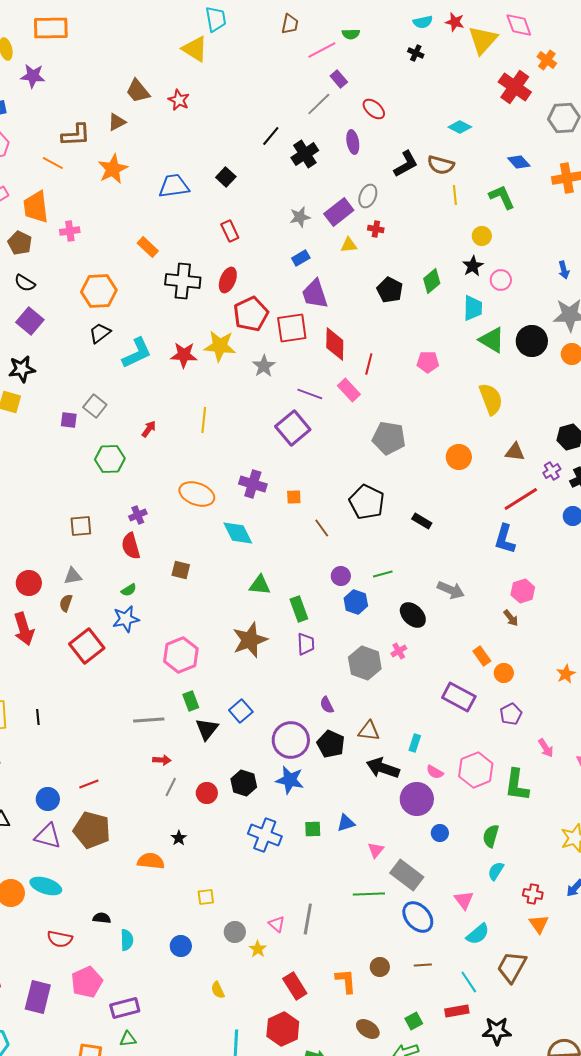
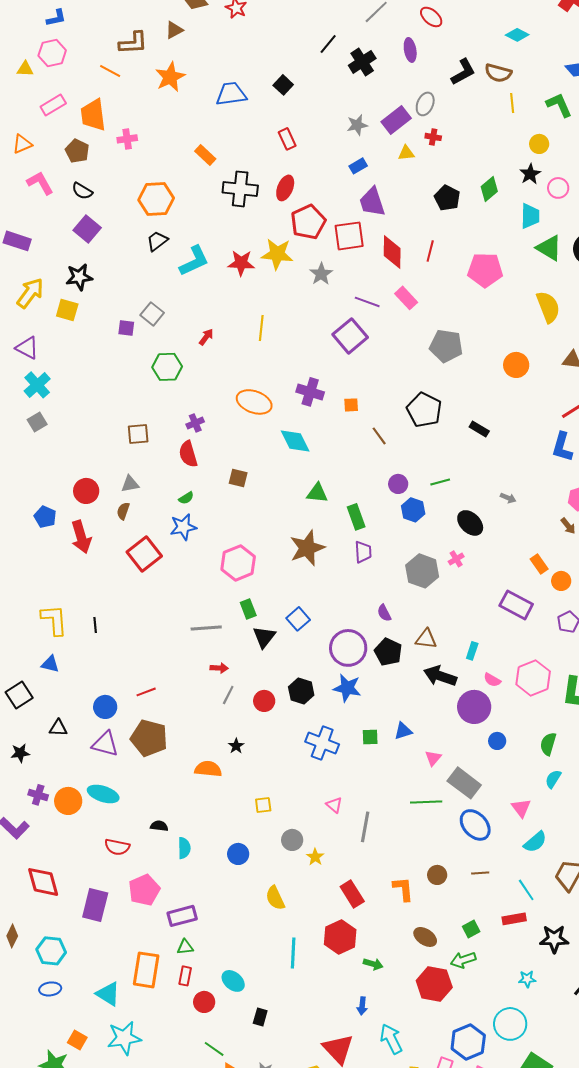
pink pentagon: (428, 362) -> (485, 270), size x1.6
red line: (369, 364) -> (430, 251), moved
gray arrow: (451, 590) -> (508, 498), size x0.6
pink triangle: (277, 924) -> (334, 805), moved
yellow semicircle: (218, 990) -> (275, 898), size x1.4

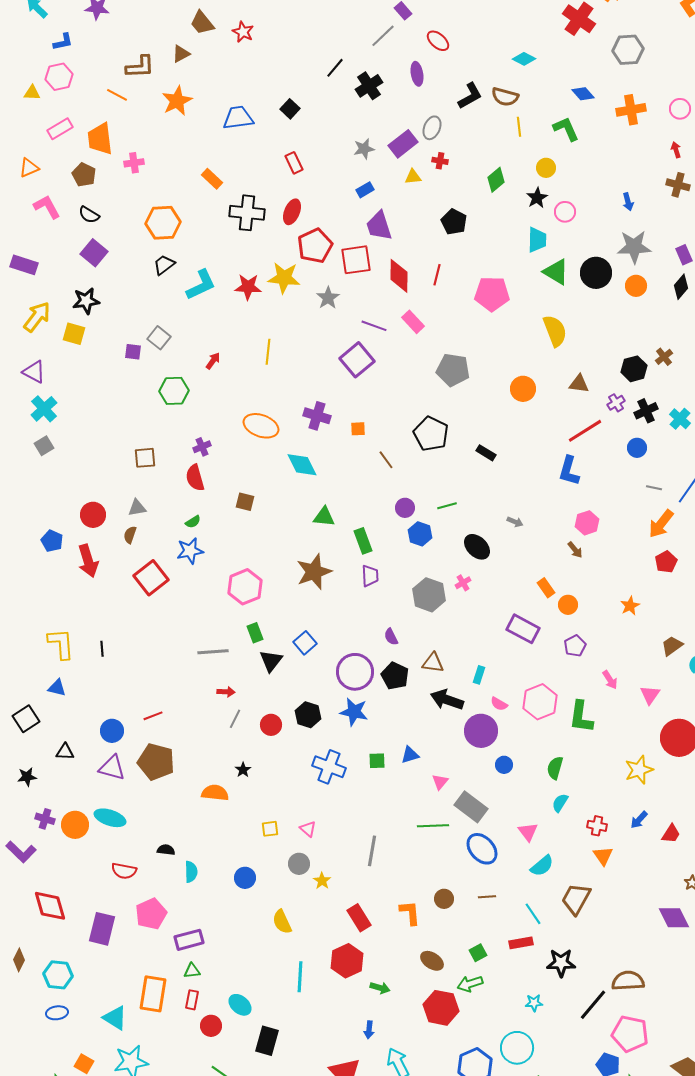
green diamond: (489, 189) -> (496, 180), moved
pink triangle: (334, 805) -> (308, 829), moved
black rectangle: (260, 1017) -> (267, 1041), size x1.6

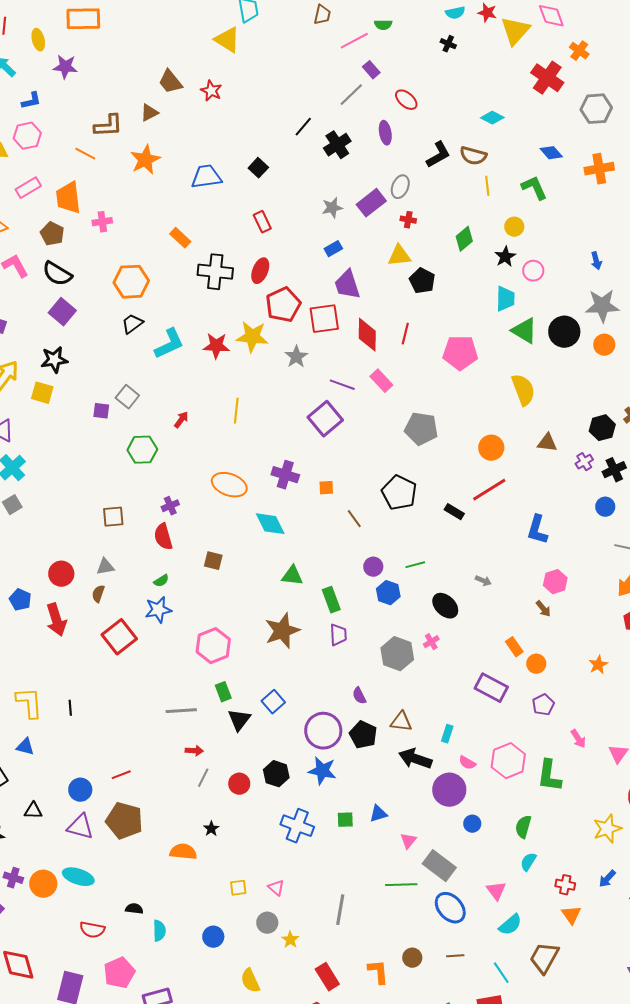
yellow triangle: (413, 177) -> (399, 256), moved, size x1.4
black semicircle: (89, 215) -> (57, 274), size x1.4
red line: (585, 431) -> (489, 490), moved

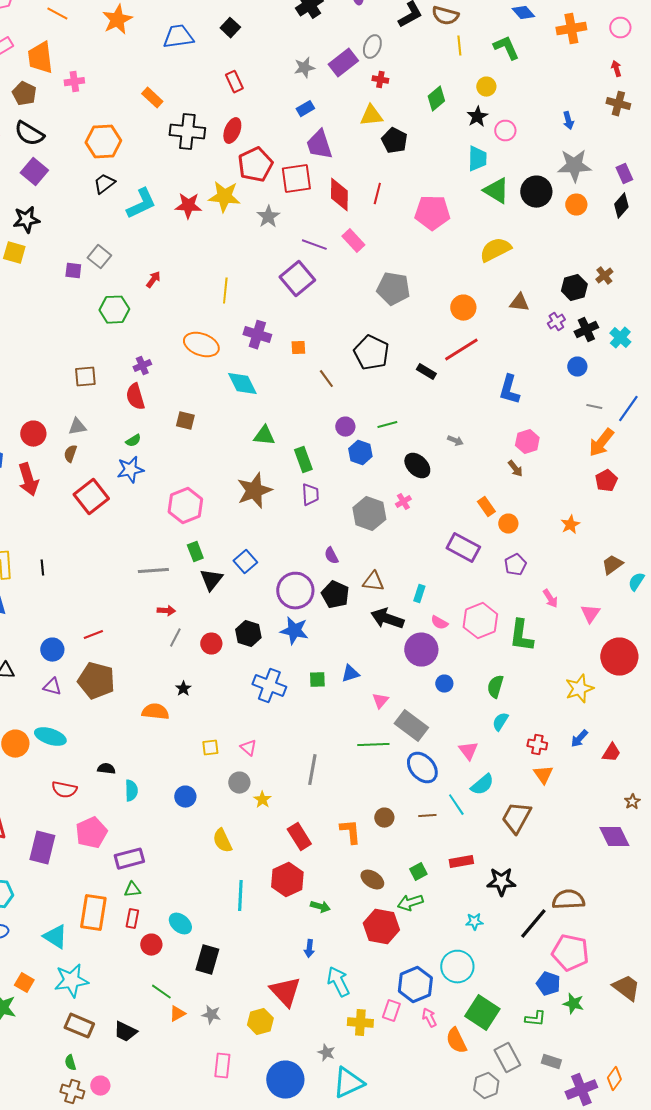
yellow semicircle: (523, 390) -> (495, 250), turned -96
yellow line: (236, 411) -> (225, 291), moved
purple triangle: (80, 827) -> (52, 687), size x0.7
cyan line: (501, 973) -> (456, 805), moved

